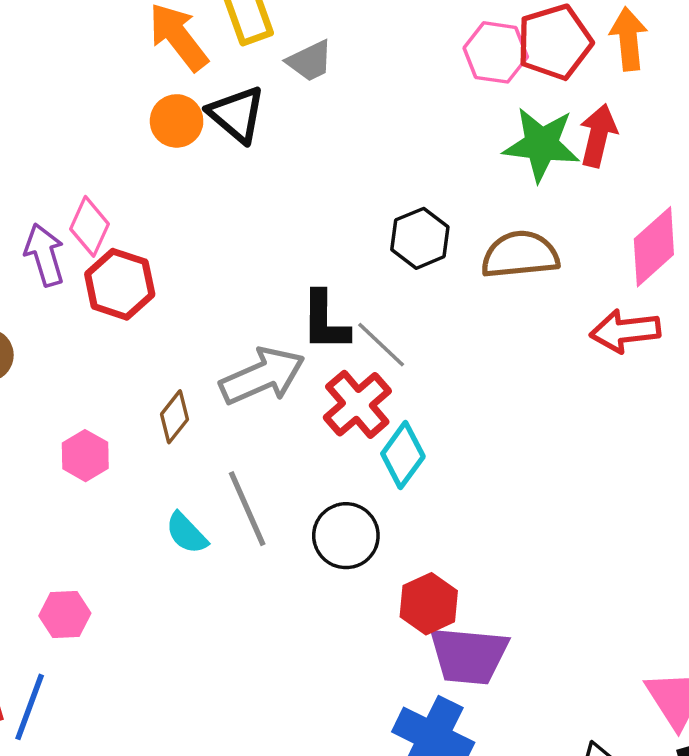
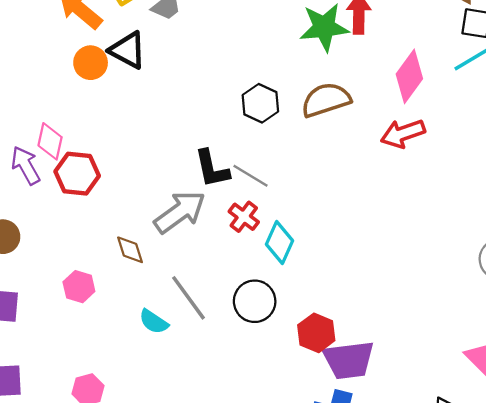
red cross: (357, 404) -> (244, 217), size x0.7
brown diamond: (175, 417) -> (130, 250), turned -44

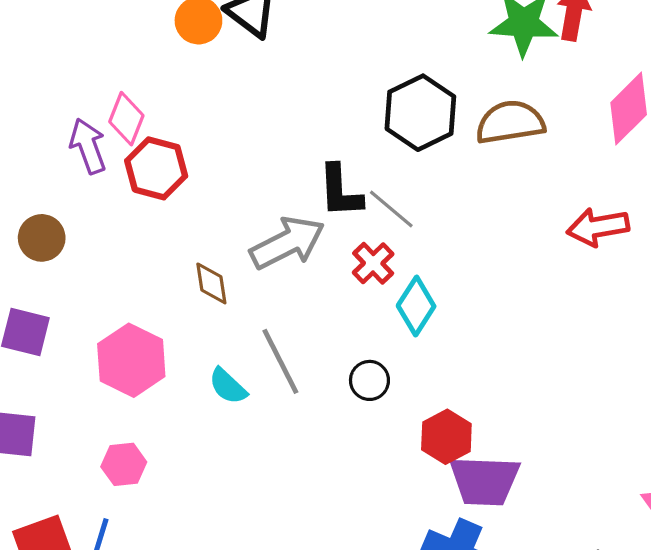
black hexagon: (260, 103) -> (420, 113), size x1.4
red arrow: (403, 134) -> (598, 227), moved
pink hexagon: (79, 287) -> (131, 360), moved, size x1.6
black circle: (255, 301) -> (369, 380), size x0.7

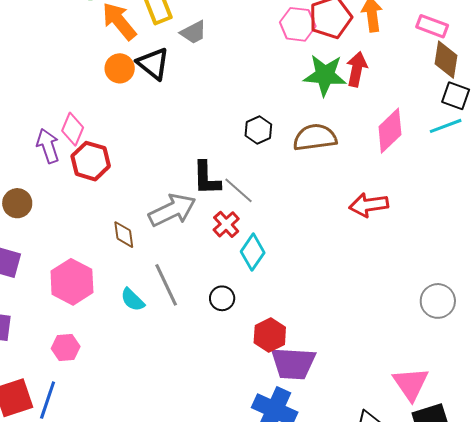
black hexagon: (420, 113) -> (258, 130), size x0.6

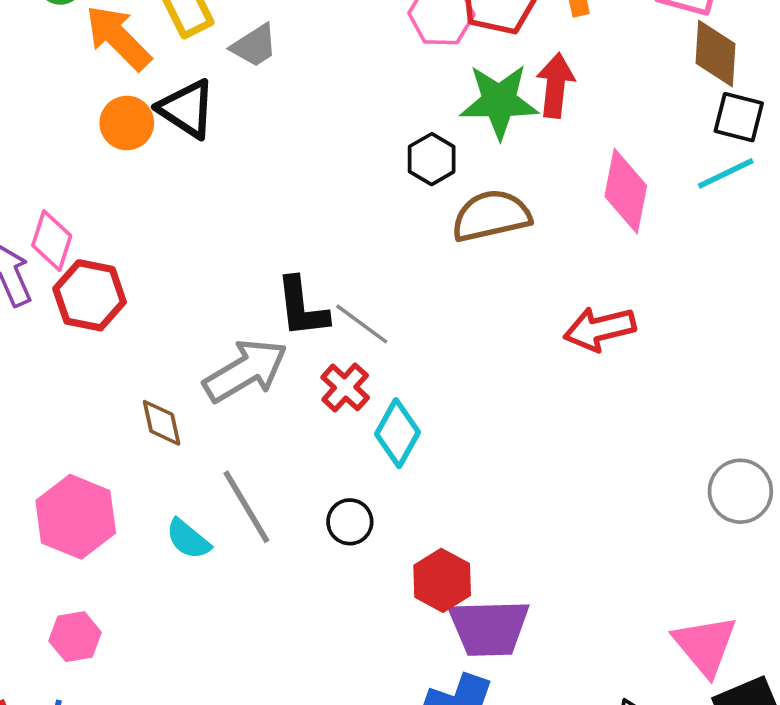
black hexagon: (258, 130) -> (432, 159), moved
pink diamond: (390, 131) -> (626, 191), turned -30

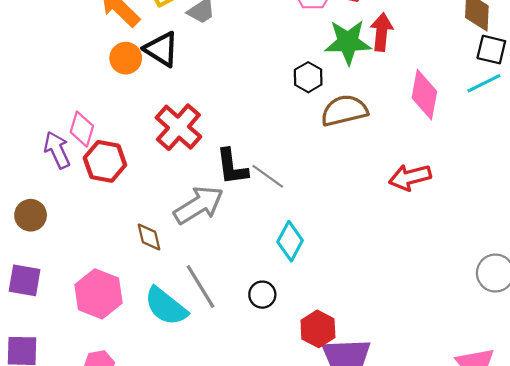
red cross: (345, 387) -> (178, 127), moved, size x1.6
cyan semicircle: (188, 539) -> (166, 306), size x1.6

